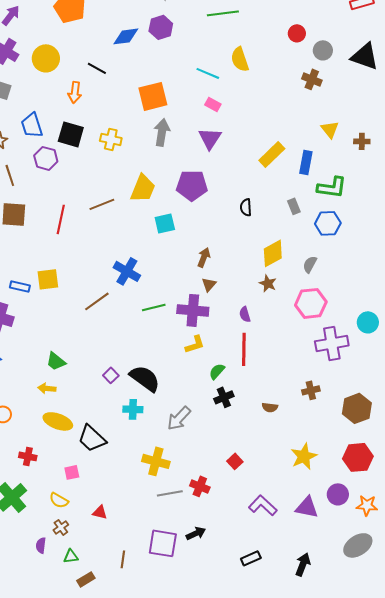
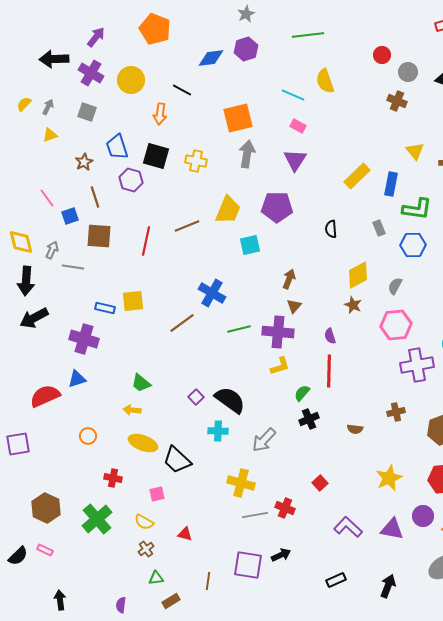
purple semicircle: (41, 545) -> (121, 605), moved

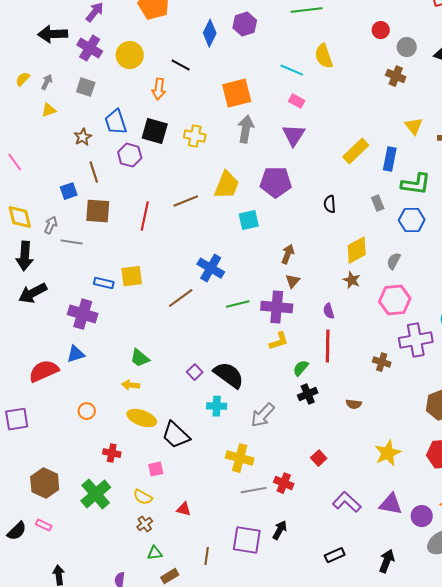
blue diamond: (211, 58) -> (210, 33), turned -56
pink line: (47, 198) -> (15, 162), moved
brown cross: (396, 412) -> (382, 362), moved, turned 30
purple circle: (423, 516) -> (422, 516), moved
black arrow: (281, 555) -> (280, 530), turned -36

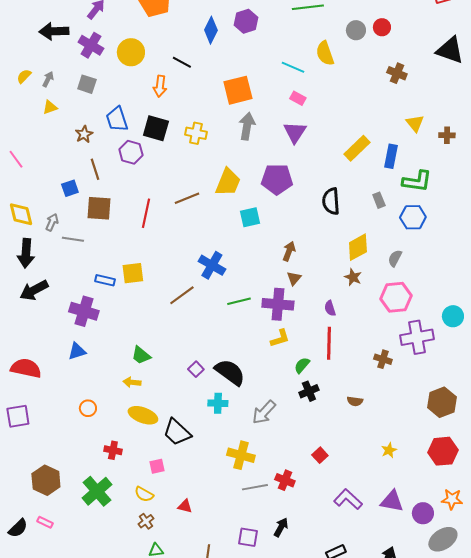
gray circle: (407, 47) -> (356, 30), moved
black semicircle: (330, 204) -> (331, 201), size x1.5
red semicircle: (44, 371) -> (26, 368), moved, turned 36
yellow star: (388, 453) -> (389, 450), size x0.6
purple square: (247, 540) -> (248, 537), size x0.7

